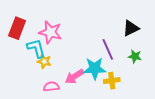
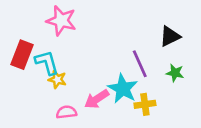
red rectangle: (17, 28) -> (22, 55), moved
pink star: (50, 32) -> (61, 21), moved
cyan star: (95, 68) -> (123, 89), turned 30

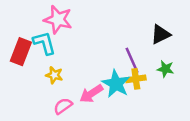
cyan L-shape: (47, 62) -> (44, 43), moved
yellow cross: (145, 104) -> (136, 79), moved
pink semicircle: (66, 112) -> (63, 106), turned -30

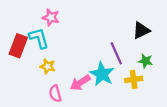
pink star: (58, 20) -> (51, 17), size x0.7
yellow cross: (136, 79) -> (134, 79), moved
pink semicircle: (63, 106) -> (55, 94), turned -70

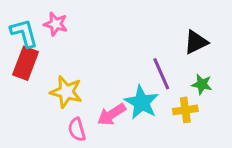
pink star: (51, 17) -> (56, 24), moved
cyan L-shape: (39, 38) -> (24, 33), moved
yellow star: (48, 66) -> (66, 92), size x1.5

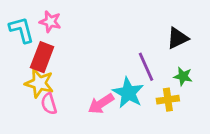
red rectangle: (26, 63) -> (42, 57), moved
yellow star: (66, 92) -> (39, 83), moved
pink semicircle: (77, 130) -> (49, 104), moved

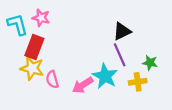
black triangle: (178, 38) -> (122, 31), moved
pink semicircle: (49, 104) -> (52, 80), moved

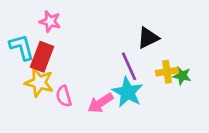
cyan L-shape: (17, 24) -> (22, 47), moved
purple line: (120, 55) -> (129, 66), moved
yellow cross: (138, 82) -> (167, 72), moved

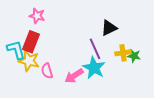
cyan L-shape: (22, 47) -> (16, 50), moved

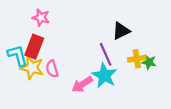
pink semicircle: (47, 71) -> (52, 69), moved

